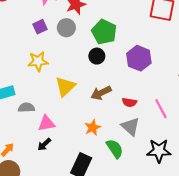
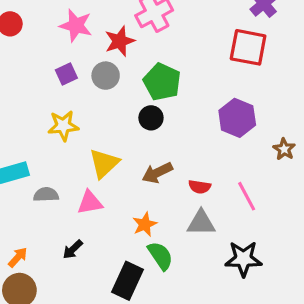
purple hexagon: (139, 58) -> (237, 118), moved
pink triangle: (46, 123) -> (90, 202), moved
gray triangle: (130, 127) -> (201, 223), turned -42
green semicircle: (115, 149) -> (160, 256), moved

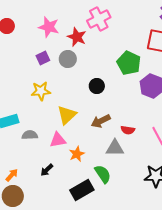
red star: (120, 41) -> (77, 37), turned -30
green pentagon: (162, 82) -> (129, 63), moved
gray triangle: (201, 223) -> (115, 148), moved
orange star: (145, 224) -> (77, 154), moved
black rectangle: (128, 281) -> (82, 190), turned 35

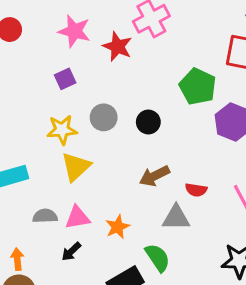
gray circle: (68, 59) -> (104, 117), moved
yellow triangle: (67, 115) -> (76, 167), moved
gray semicircle: (30, 135) -> (45, 216), moved
pink triangle: (58, 140) -> (77, 218), moved
orange arrow: (12, 175) -> (17, 259), turned -48

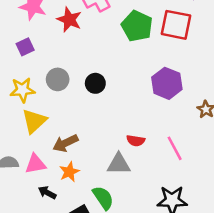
green pentagon: (198, 87) -> (137, 26), moved
brown arrow: (154, 176) -> (65, 143), moved
black arrow: (71, 251) -> (47, 193), moved, turned 72

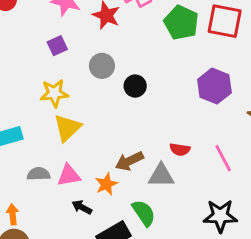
gray circle: (58, 79) -> (102, 66), moved
brown arrow: (65, 143) -> (129, 161), moved

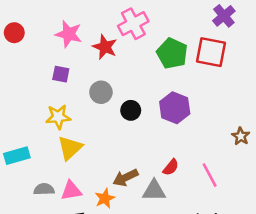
purple square: (57, 46) -> (61, 74), turned 36
purple hexagon: (214, 86) -> (175, 108), moved
red semicircle: (180, 149) -> (171, 167), turned -60

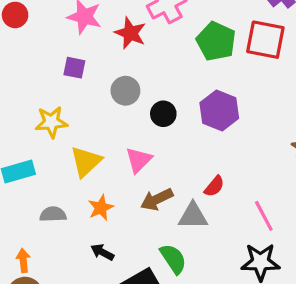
yellow star: (58, 117) -> (51, 122), moved
pink line: (210, 175) -> (264, 216), moved
pink triangle: (71, 191) -> (139, 160), moved, turned -35
orange star: (105, 198) -> (101, 208), moved

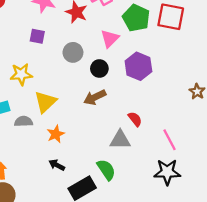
pink triangle: (139, 160) -> (110, 39), moved
red semicircle: (214, 186) -> (135, 119), turned -77
brown arrow: (157, 199) -> (95, 97), moved
gray semicircle: (53, 214) -> (24, 121), moved

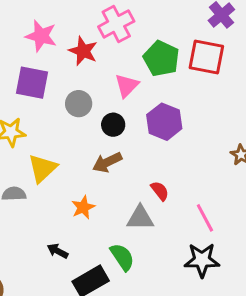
purple square: (37, 36) -> (32, 83), size x1.6
orange star: (56, 134) -> (83, 207), moved

